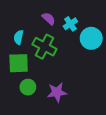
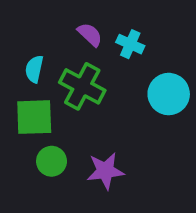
cyan cross: (70, 24) -> (130, 44), turned -32
cyan circle: (91, 38) -> (169, 94), moved

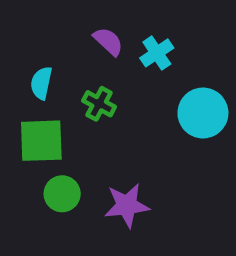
cyan cross: (130, 44) -> (157, 53), turned 32
green cross: (82, 86) -> (99, 104), size x0.6

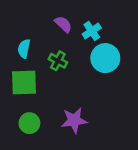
cyan circle: (203, 113) -> (105, 58), moved
green circle: (62, 194) -> (29, 123), moved

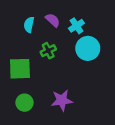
cyan semicircle: (24, 49) -> (29, 25), moved
green cross: (58, 61) -> (48, 51), turned 35

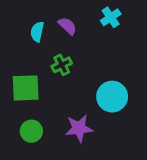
cyan cross: (76, 26) -> (111, 17), moved
cyan circle: (88, 48) -> (112, 97), moved

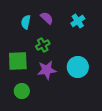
cyan cross: (111, 17) -> (78, 21), moved
purple star: (79, 128) -> (47, 70), moved

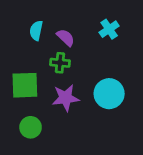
purple semicircle: (47, 18) -> (66, 38), moved
green cross: (43, 45) -> (60, 63), turned 32

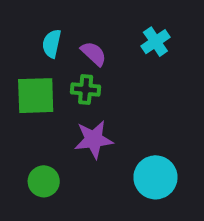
green square: (25, 85) -> (36, 96), moved
cyan circle: (109, 94) -> (155, 177), moved

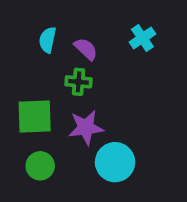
green square: (36, 96) -> (35, 117), moved
cyan circle: (155, 177) -> (115, 162), moved

